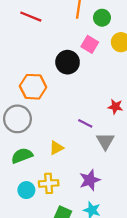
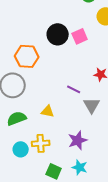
pink square: (90, 44) -> (80, 36), moved, turned 35
yellow triangle: (56, 148) -> (48, 111), turned 40

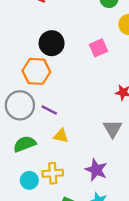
black circle: (58, 34) -> (52, 43), moved
purple line: (74, 89) -> (49, 110), moved
purple star: (78, 140) -> (96, 170), turned -30

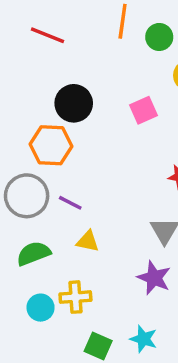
purple star: (96, 170) -> (154, 278), moved

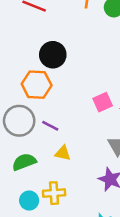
pink square: (144, 110) -> (103, 102), moved

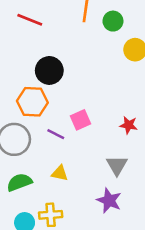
pink square: (103, 102) -> (80, 120), moved
purple line: (50, 126) -> (56, 134), moved

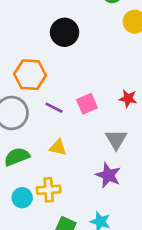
black circle: (49, 70) -> (65, 32), moved
pink square: (80, 120) -> (87, 104), moved

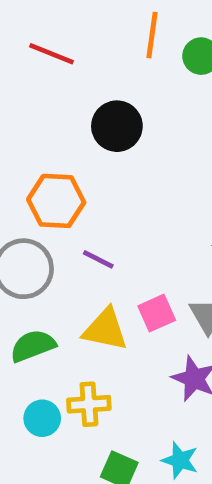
pink square: (87, 104) -> (157, 313), moved
yellow triangle: (58, 147) -> (105, 329), size x1.5

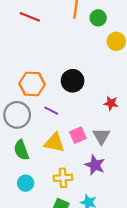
black circle: (117, 126) -> (73, 81), moved
green semicircle: (33, 346) -> (21, 150), turned -90
yellow cross: (89, 404) -> (63, 178), moved

